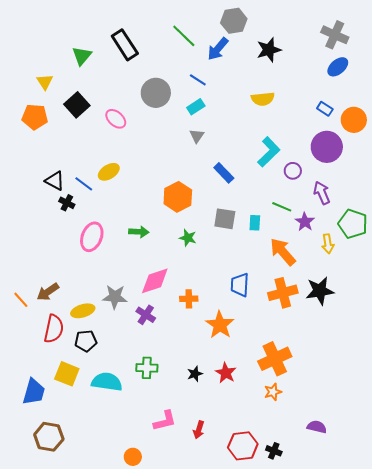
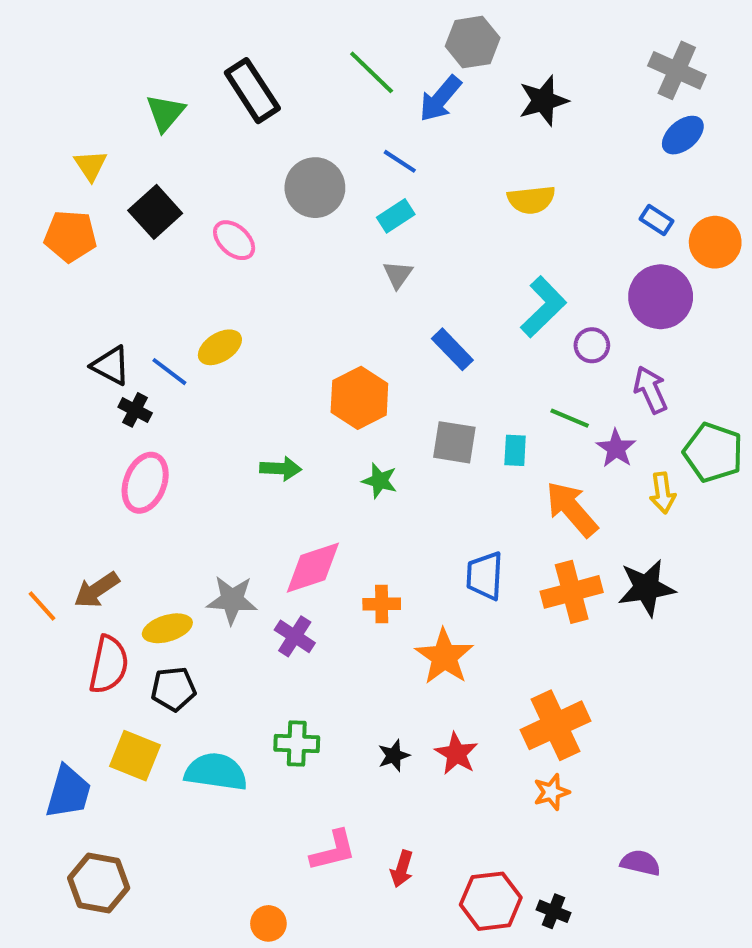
pink ellipse: (92, 237) -> (145, 483), moved

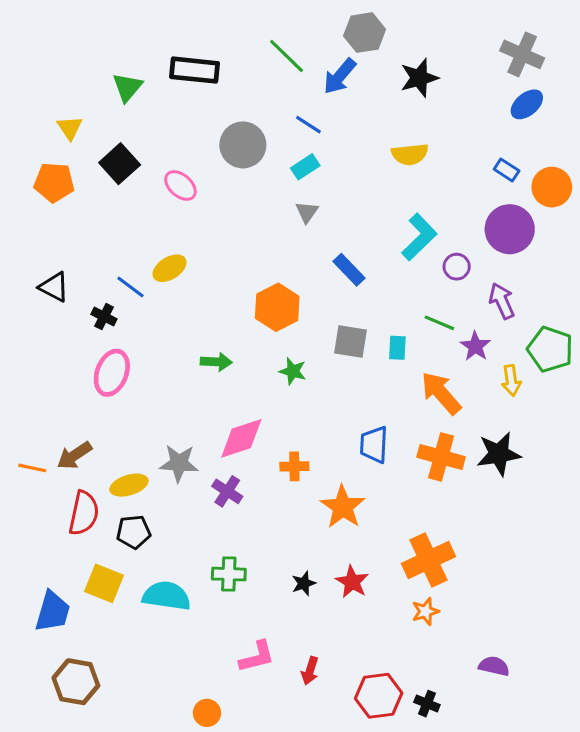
black rectangle: (252, 91) -> (194, 70), turned -51
black triangle: (111, 365) -> (54, 287), moved
orange cross: (572, 592) -> (441, 457), turned 30
orange line: (42, 606) -> (32, 468), turned -36

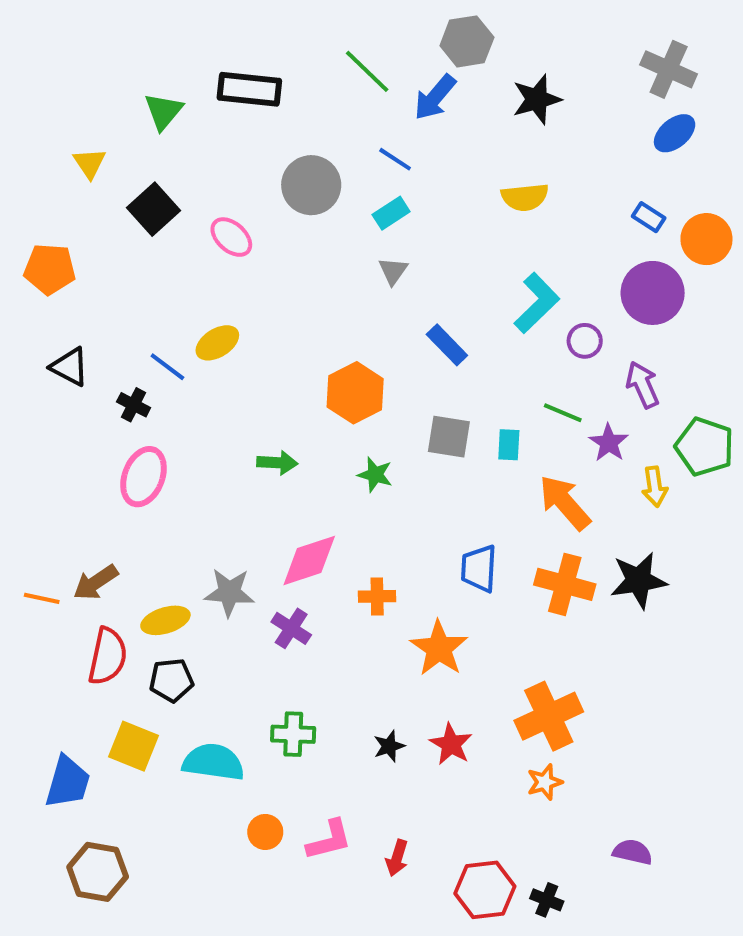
orange pentagon: (54, 182) -> (50, 269), moved
orange circle: (207, 713) -> (265, 832), moved

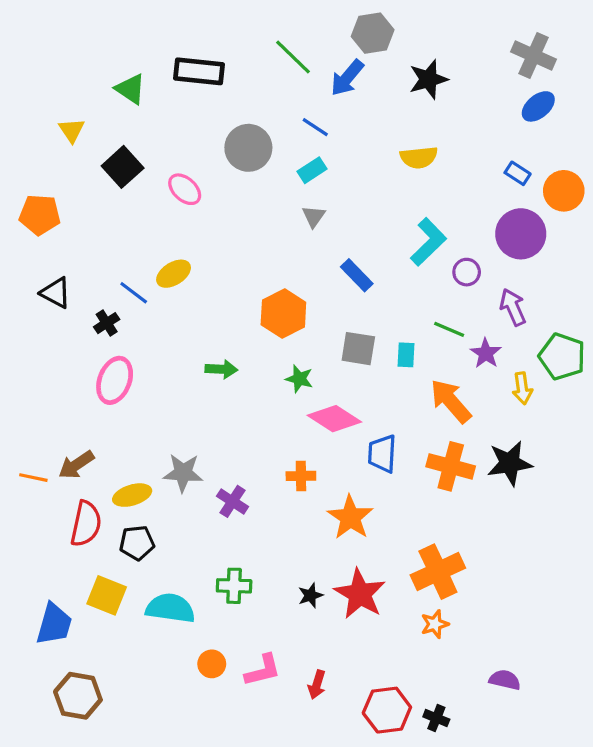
green triangle: (163, 111) -> (131, 89), turned -36
black cross: (134, 405) -> (107, 323), turned 30
pink diamond: (309, 560) -> (334, 419), moved, turned 51
red star: (451, 744) -> (360, 594), size x1.5

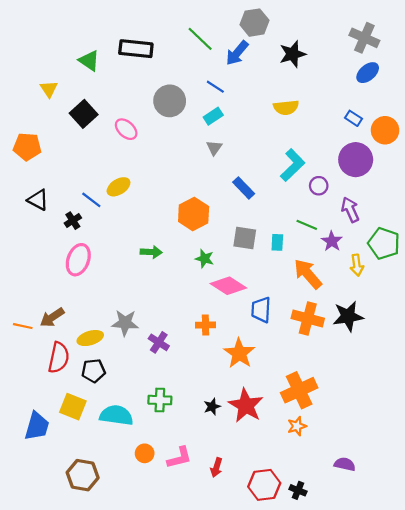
brown hexagon: (78, 696) -> (83, 475), moved

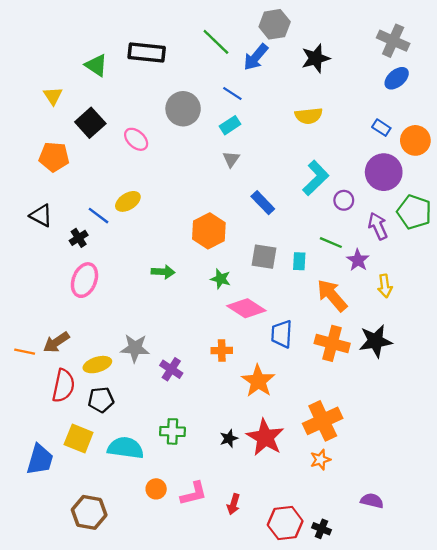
orange pentagon: (27, 147) -> (54, 157), moved
green pentagon: (384, 243) -> (414, 212), moved

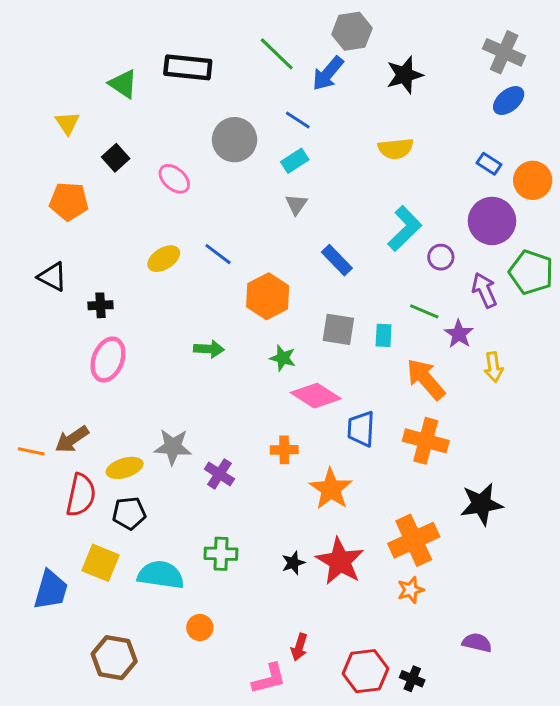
black square: (90, 123) -> (116, 158), size x0.7
blue line: (99, 216) -> (218, 254), moved
black cross: (79, 238) -> (100, 305), turned 30
black star: (375, 341) -> (481, 504), moved
pink L-shape: (194, 494) -> (269, 679), moved

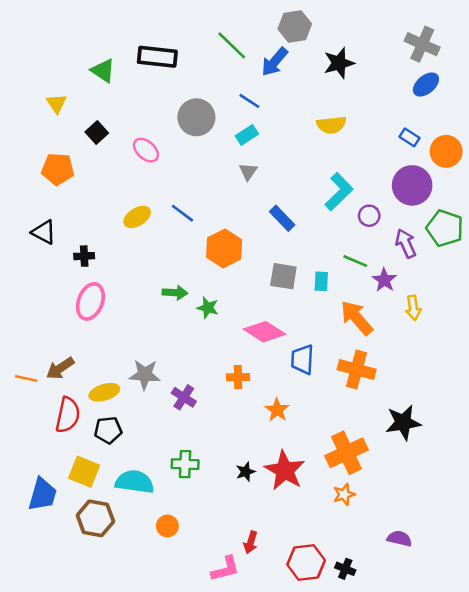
green star: (283, 358) -> (208, 308), moved
orange star: (331, 489) -> (277, 410), size x0.7
brown hexagon: (114, 658) -> (95, 518), moved

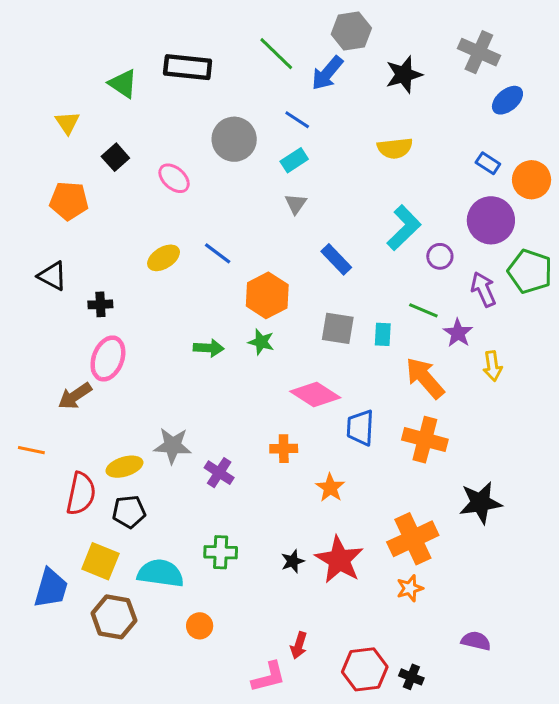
gray cross: (422, 44) -> (479, 52), moved
green star: (208, 308) -> (261, 342), moved
brown arrow: (60, 368) -> (75, 396), moved

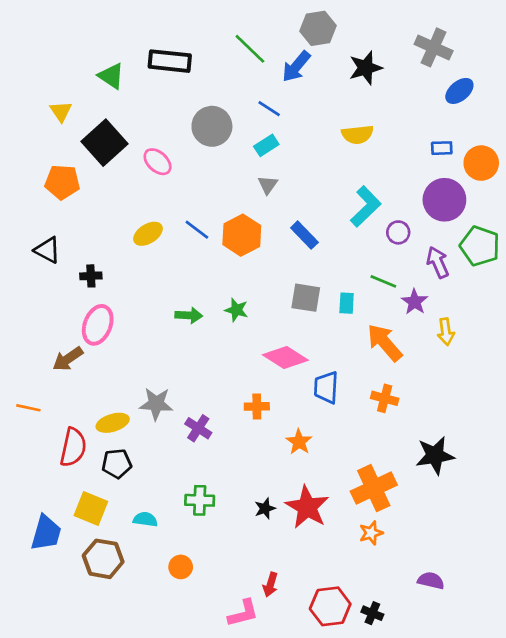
black square: (115, 157) -> (104, 143), size x1.8
blue rectangle: (488, 163) -> (442, 148), turned -35
orange hexagon: (267, 295) -> (242, 235), moved
orange cross: (425, 440) -> (385, 398), size x0.7
cyan semicircle: (161, 573) -> (145, 519), size x0.6

